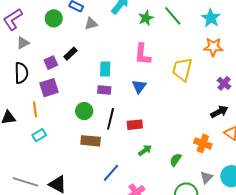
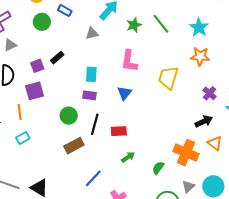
gray triangle: (91, 24) -> (92, 33), moved
brown rectangle: (91, 141) -> (74, 146), turned -36
orange cross: (203, 143) -> (186, 153), size x1.4

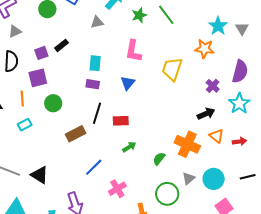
cyan star: (199, 27) -> (218, 26), moved
green circle: (69, 116) -> (53, 103), moved

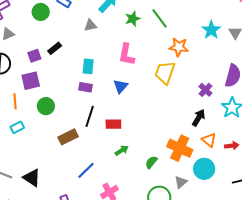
orange star: (204, 49) -> (179, 47), moved
black arrow: (206, 114) -> (199, 118), turned -36
cyan circle: (214, 179) -> (204, 169), moved

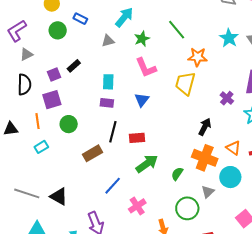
green star: (133, 19) -> (142, 39), moved
pink L-shape: (126, 54) -> (146, 68), turned -30
black arrow: (199, 118) -> (205, 127), moved
green arrow: (122, 150) -> (147, 164), size x1.6

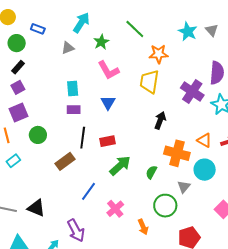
black rectangle: (74, 66) -> (18, 67), moved
purple cross: (227, 98) -> (192, 92), size x1.6
black arrow: (205, 127) -> (160, 120), moved

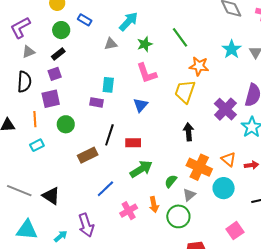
purple rectangle: (74, 110) -> (97, 102), moved
black arrow: (160, 120) -> (189, 132), turned -36
gray triangle: (184, 187) -> (189, 195), moved
orange arrow: (143, 227) -> (154, 205), moved

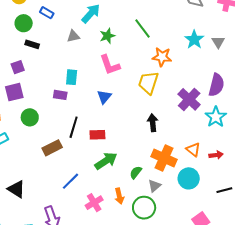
black rectangle: (58, 54) -> (32, 44), moved, turned 56

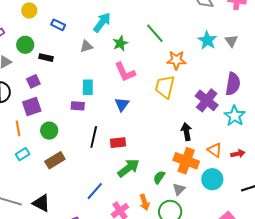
green circle: (24, 23) -> (25, 45), moved
black arrow: (153, 123) -> (186, 132), moved
brown rectangle: (52, 148) -> (55, 160), moved

